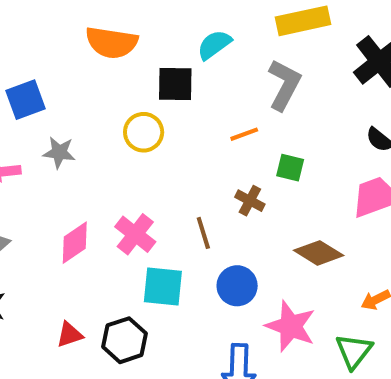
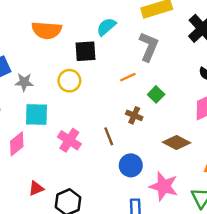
gray star: (59, 152) -> (24, 82), moved
green square: (290, 168) -> (156, 94), turned 35
pink diamond: (75, 243) -> (17, 144), moved
cyan square: (163, 286) -> (37, 115), moved
red triangle: (70, 335) -> (36, 188), moved

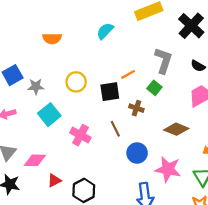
orange semicircle: (47, 30) -> (52, 38), size x0.7
gray L-shape: (149, 47) -> (163, 61), moved
black square: (86, 51) -> (110, 92), moved
cyan square: (37, 115) -> (49, 115), turned -35
pink diamond: (17, 144) -> (35, 160), moved, turned 45

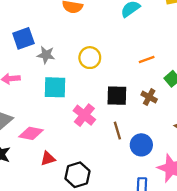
black square: (110, 92) -> (117, 96), moved
cyan square: (49, 115) -> (55, 87), turned 30
brown line: (115, 129) -> (117, 131), moved

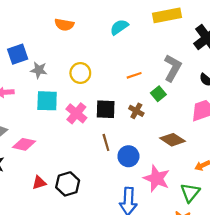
pink cross: (84, 115) -> (76, 113), moved
red triangle: (48, 159) -> (39, 183), moved

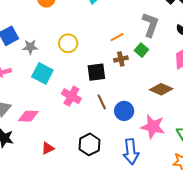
cyan square: (47, 101) -> (42, 73), turned 35
brown cross: (136, 111) -> (121, 59), moved, turned -32
pink cross: (76, 113) -> (71, 96), moved
black hexagon: (68, 184) -> (90, 144), moved

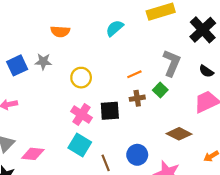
gray star: (30, 47) -> (43, 62), moved
cyan square: (42, 73) -> (80, 145), moved
pink cross: (71, 96) -> (81, 115), moved
brown line: (102, 102) -> (106, 163), moved

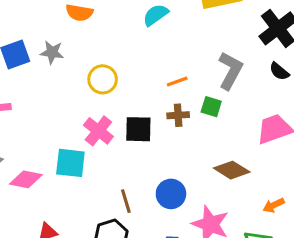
black semicircle: (206, 71) -> (279, 71), moved
green square: (160, 90) -> (211, 107), turned -32
cyan square: (80, 145) -> (70, 163), moved, turned -30

